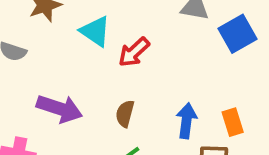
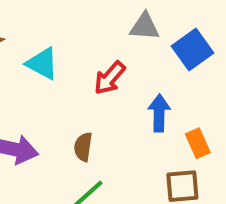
red arrow: (134, 52) -> (110, 78), moved
blue arrow: (186, 121) -> (159, 113), moved

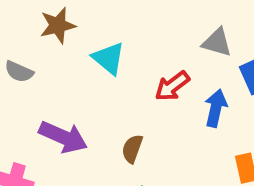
blue arrow: (159, 113) -> (216, 108), moved

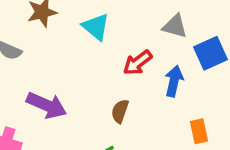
cyan triangle: (109, 58) -> (96, 27), moved
brown semicircle: (132, 149) -> (120, 111), moved

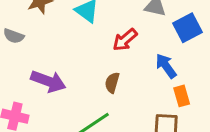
blue arrow: (174, 81) -> (166, 66), moved, turned -45

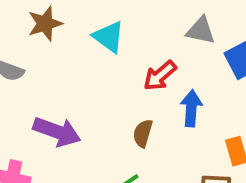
blue arrow: (166, 66) -> (191, 108), moved, turned 40

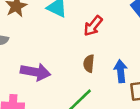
blue arrow: (191, 108) -> (121, 71), moved

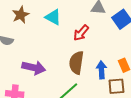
brown semicircle: (89, 63) -> (76, 63), size x1.6

